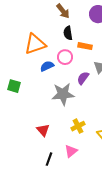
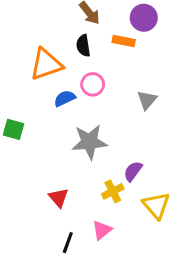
black semicircle: (68, 33) -> (83, 46), moved
orange rectangle: (85, 46) -> (124, 41), moved
purple semicircle: (83, 78) -> (133, 171), moved

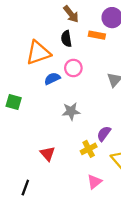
gray star: (89, 142) -> (71, 111), size x0.7
pink triangle: (102, 230) -> (94, 182), moved
black line: (68, 243) -> (25, 188), moved

